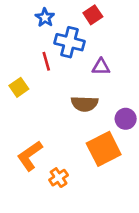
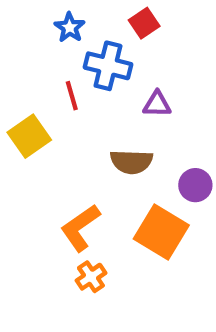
yellow square: (19, 87) -> (29, 136), size x1.4
orange square: (104, 149) -> (161, 232), turned -32
orange L-shape: (30, 156) -> (80, 228), moved

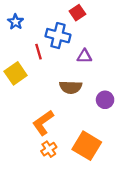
blue star: (70, 27) -> (16, 22), moved
orange square: (161, 232) -> (87, 146), moved

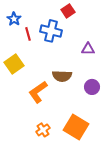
red line: (39, 52) -> (28, 34), moved
purple triangle: (84, 56) -> (88, 49), moved
orange L-shape: (43, 123) -> (38, 92), moved

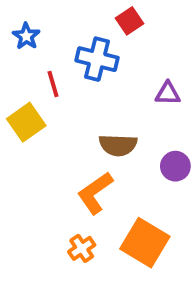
red line: (28, 34) -> (53, 84), moved
orange L-shape: (38, 92) -> (95, 193), moved

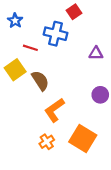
red line: (53, 84) -> (30, 48), turned -56
brown semicircle: (118, 145) -> (40, 81), moved, turned -125

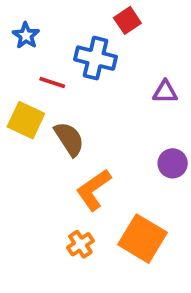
yellow square: (15, 70) -> (26, 120), turned -30

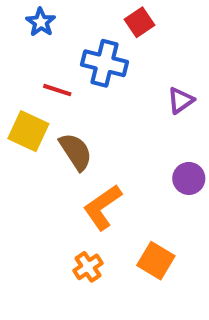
blue star: (26, 36) -> (41, 22), moved
purple triangle: (165, 92) -> (181, 100), turned -36
orange square: (143, 239) -> (156, 261), size x0.7

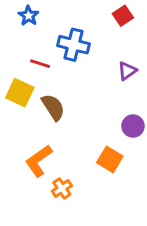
red square: (139, 22) -> (123, 16), moved
orange L-shape: (102, 207) -> (39, 161), moved
orange square: (156, 261) -> (110, 159), moved

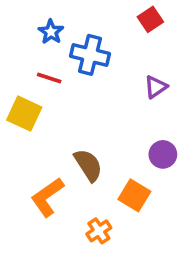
blue star: (28, 16) -> (51, 32), moved
brown semicircle: (53, 107) -> (88, 165), moved
orange cross: (62, 188) -> (99, 231), moved

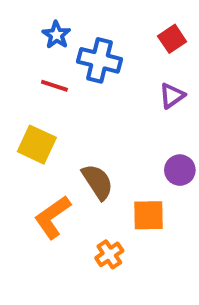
red square: (150, 19) -> (172, 39), moved
yellow square: (24, 114) -> (37, 145), moved
orange square: (134, 195) -> (148, 215), turned -32

